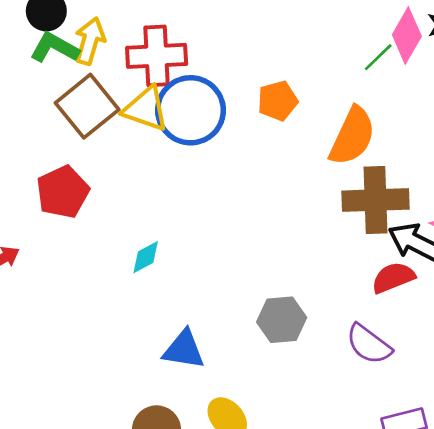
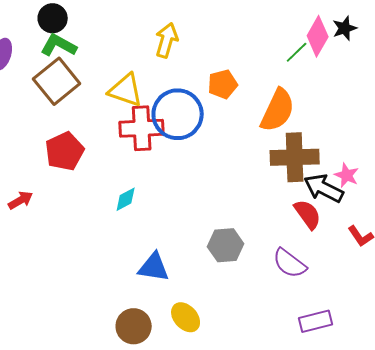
yellow arrow: (90, 41) -> (167, 40), moved
red cross: (157, 56) -> (142, 128), moved
brown square: (87, 106) -> (57, 81), moved
blue circle: (191, 110) -> (178, 114), moved
red semicircle: (393, 278) -> (308, 214), turned 76

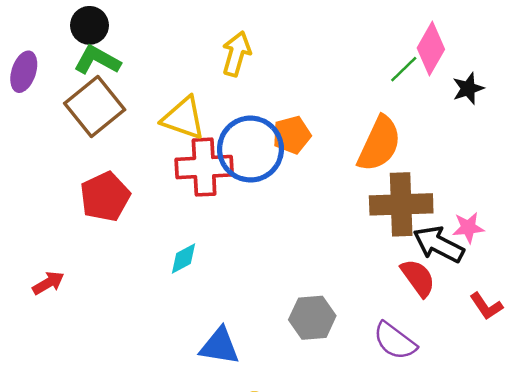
black star: (345, 28) -> (468, 88), moved
orange pentagon: (223, 84) -> (292, 135), moved
pink star: (347, 175) -> (468, 228), turned -30
red arrow: (21, 200) -> (48, 283), moved

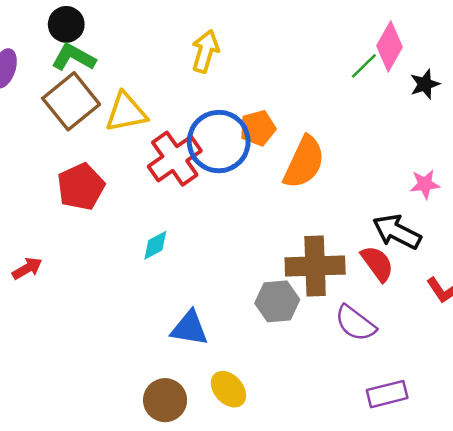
yellow triangle: (184, 118) -> (126, 112), moved, turned -30
orange semicircle: (379, 144) -> (304, 162), moved
red cross: (204, 167) -> (175, 159), turned -32
brown cross: (401, 204) -> (315, 266), moved
pink star: (468, 228) -> (425, 184), moved

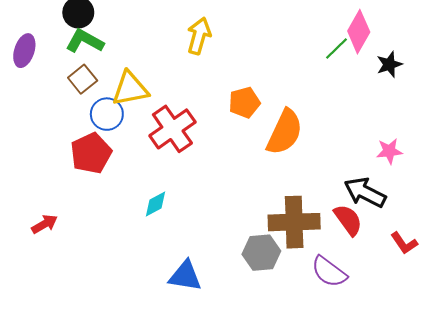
brown square: (71, 101) -> (83, 79), size x0.6
blue circle: (219, 142) -> (107, 114), moved, size x0.6

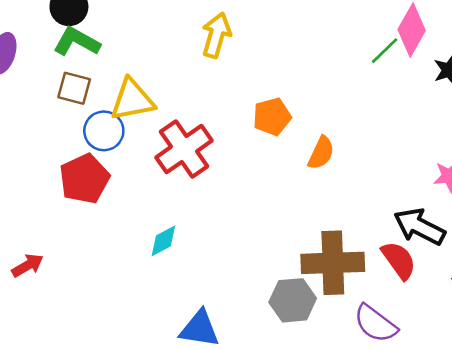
brown square: (83, 79) -> (74, 88), turned -36
orange semicircle: (285, 132) -> (321, 153), size x0.6

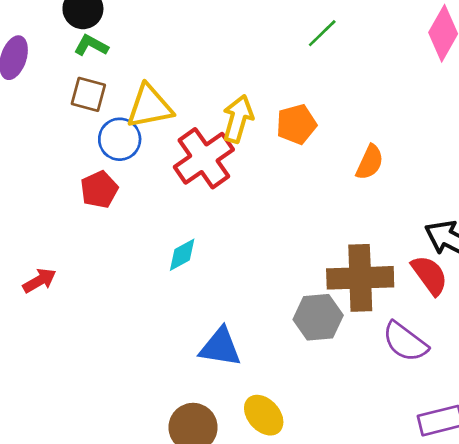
yellow arrow: (216, 35) -> (238, 119), moved
green L-shape: (77, 42) -> (91, 45), size x0.7
green line: (385, 51) -> (322, 33), moved
orange semicircle: (321, 153) -> (370, 162), moved
red pentagon: (84, 179) -> (99, 190), size x0.7

